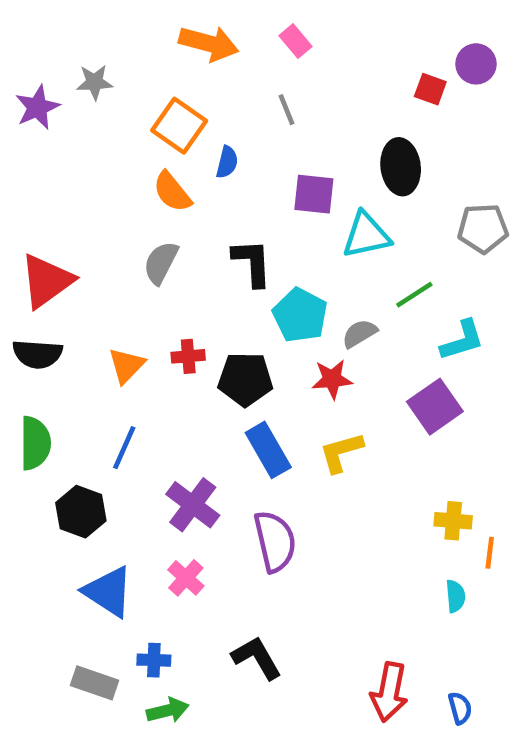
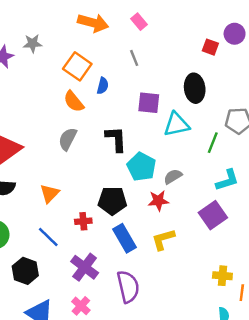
green line: (414, 295) -> (213, 143), moved, turned -35
red cross: (188, 356) -> (83, 221), moved
blue line: (124, 448) -> (48, 237), turned -70

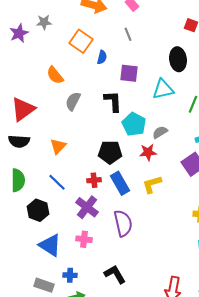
orange semicircle: (74, 101) -> (55, 75), moved
purple square: (149, 103) -> (129, 73), moved
red cross: (83, 221) -> (94, 180), moved
pink cross: (81, 306) -> (84, 239), turned -35

